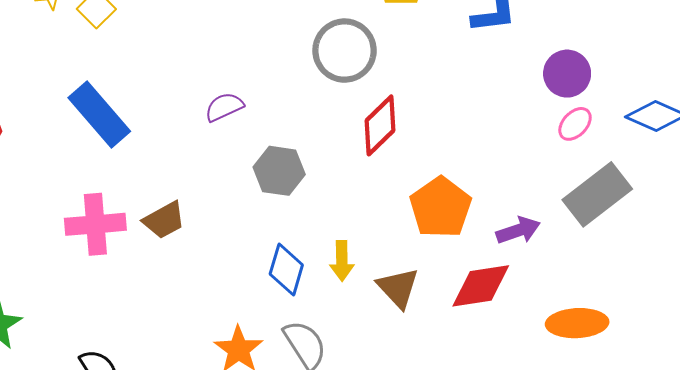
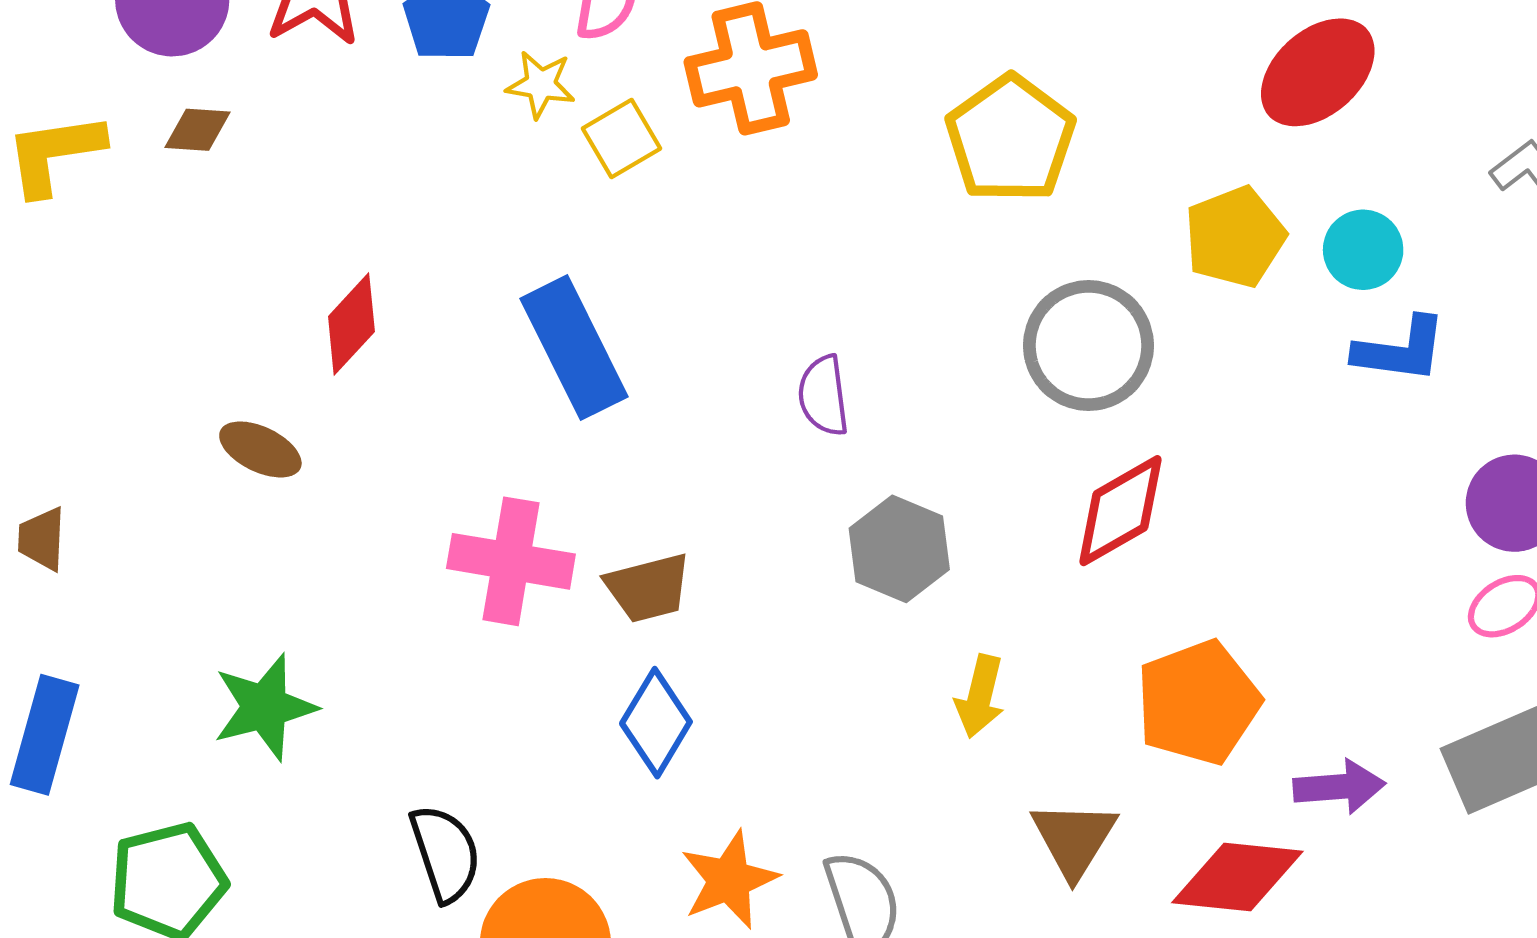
purple semicircle: (224, 107) -> (823, 396), turned -87
yellow arrow: (342, 261) -> (980, 696), moved
blue diamond: (286, 269) -> (656, 723), moved

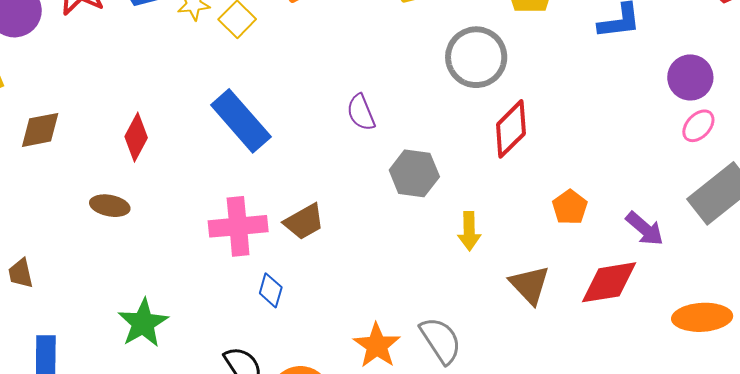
brown diamond: (198, 130) -> (40, 130), moved, size x1.4
orange pentagon: (1198, 702) -> (570, 207), size x0.6
blue diamond: (656, 723) -> (271, 290), moved, size x0.7
purple arrow: (1339, 787) -> (645, 229), turned 60

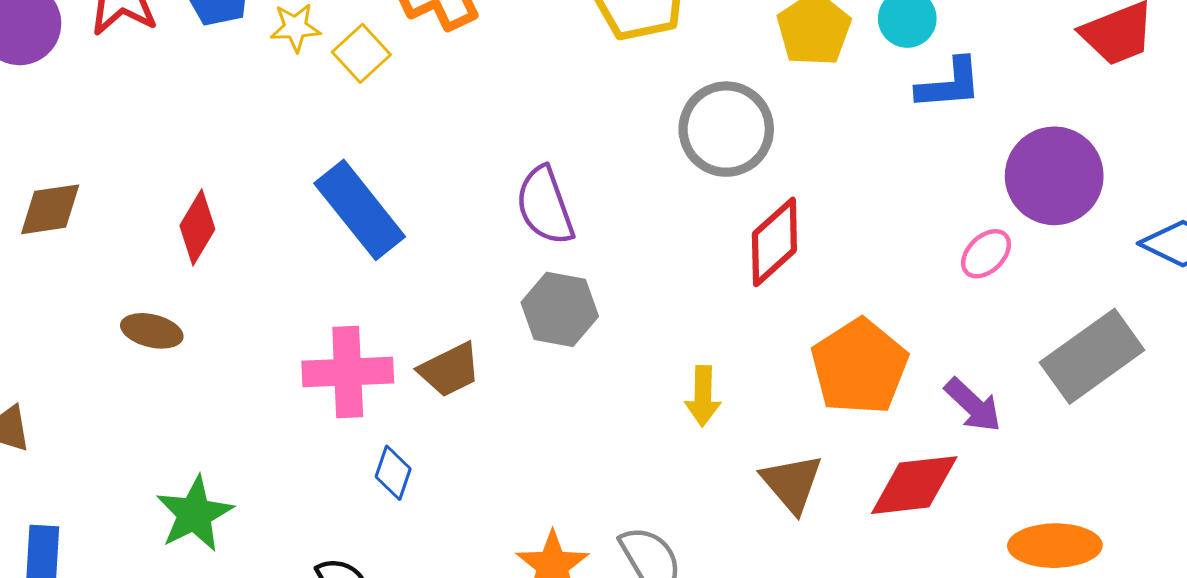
purple circle: (690, 77) -> (1054, 176), size x1.4
purple semicircle: (361, 112) -> (545, 206), size x1.4
pink ellipse: (698, 126) -> (986, 254), moved
gray hexagon: (414, 173) -> (560, 309), moved
orange pentagon: (570, 207) -> (859, 367), size x1.8

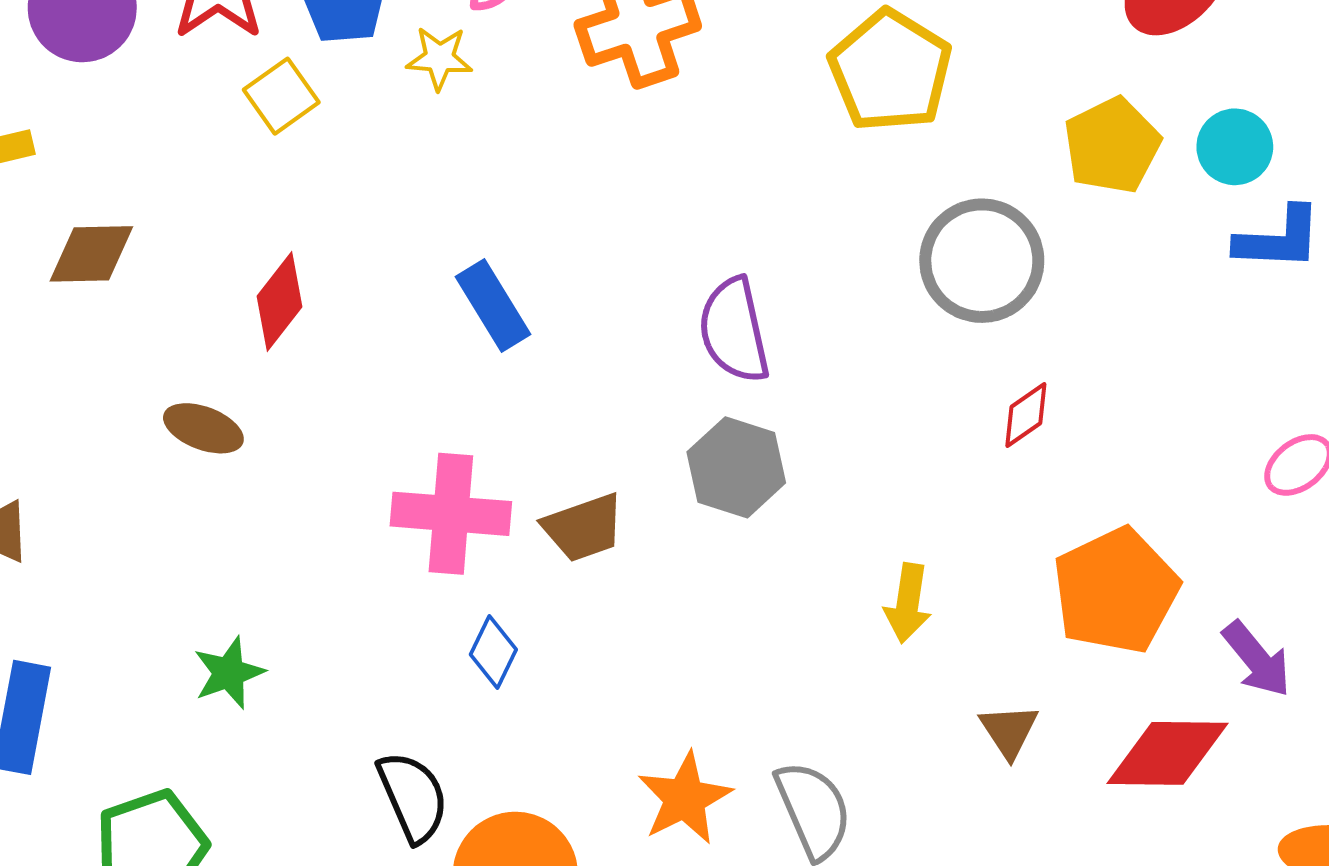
yellow square: (361, 53) -> (281, 96), moved
blue rectangle: (360, 210) -> (493, 305), size x0.7
red diamond: (774, 242) -> (1026, 415), size x0.6
brown triangle: (792, 483) -> (1009, 731), size x0.7
green star: (195, 514) -> (229, 673), size x0.7

